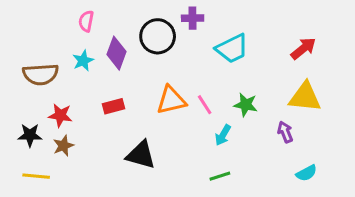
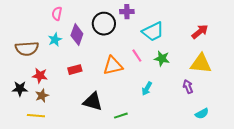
pink line: (205, 105) -> (137, 56), moved
green star: (246, 105) -> (162, 59), moved
yellow line: (36, 176) -> (36, 116), moved
green line: (220, 176) -> (121, 116), moved

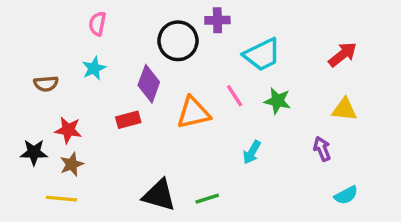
purple diamond: (77, 35) -> (149, 84), moved
brown semicircle: (27, 49) -> (46, 84), size x0.6
yellow triangle: (201, 64) -> (344, 109), size x0.7
black triangle: (93, 102) -> (159, 195), moved

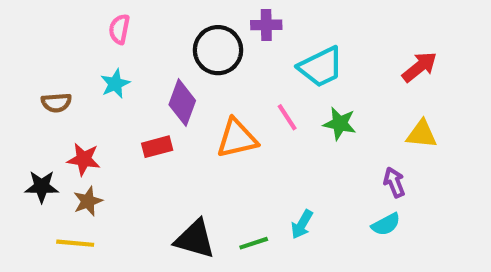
cyan arrow: (252, 152) -> (302, 224), moved
cyan semicircle: (346, 195) -> (386, 224), moved

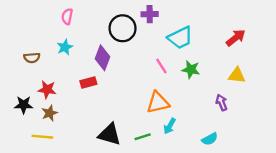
orange triangle: (237, 138) -> (158, 103), moved
cyan semicircle: (386, 224) -> (210, 139), moved

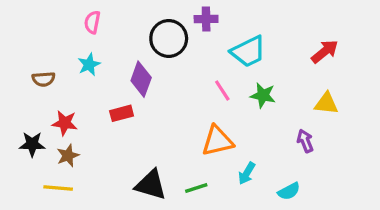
cyan arrow: (170, 126) -> (247, 173), moved

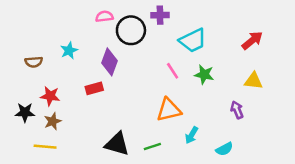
pink semicircle: (92, 22) -> (104, 16), moved, turned 72

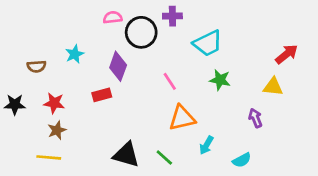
red arrow: (252, 40) -> (287, 54), moved
pink line: (173, 71) -> (170, 81), moved
black star: (25, 112) -> (15, 104), moved
green line: (152, 147) -> (164, 157), turned 60

